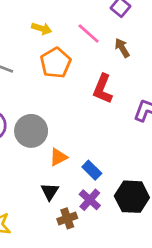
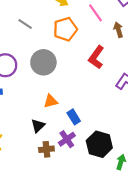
gray circle: (31, 131) -> (43, 62), moved

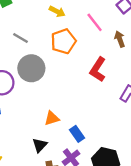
gray circle: (43, 62) -> (31, 68), moved

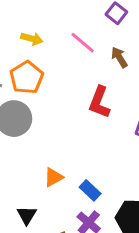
orange pentagon: (63, 41) -> (27, 77), moved
black triangle: (40, 145) -> (27, 215), moved

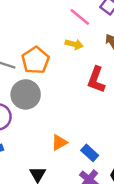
yellow arrow: (32, 39) -> (74, 44), moved
pink line: (83, 43) -> (80, 17), moved

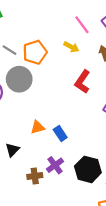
blue rectangle: (90, 153) -> (60, 134), moved

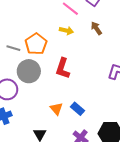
red L-shape: (82, 82) -> (63, 68), moved
orange triangle: (38, 127) -> (56, 109), turned -40

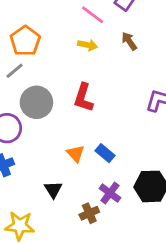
orange pentagon: (36, 44) -> (25, 41), moved
gray line: (13, 48) -> (15, 71), turned -56

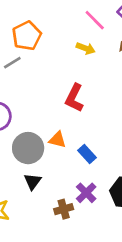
gray circle: (36, 102) -> (28, 148), moved
orange triangle: (76, 154) -> (57, 140), moved, turned -42

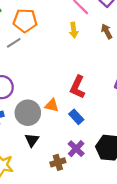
orange pentagon: (27, 36) -> (25, 21), turned 30
yellow arrow: (86, 48) -> (74, 30), turned 64
red L-shape: (74, 98) -> (78, 87), moved

